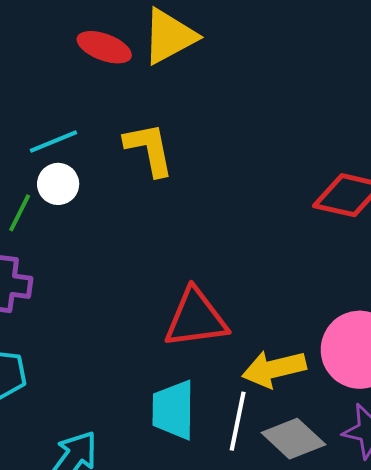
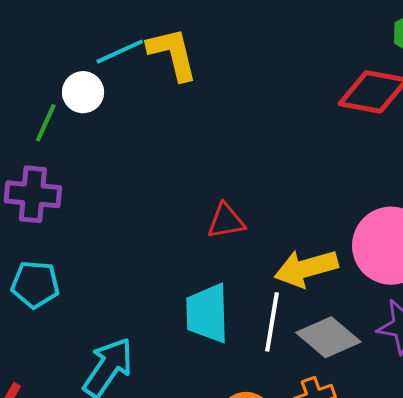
cyan line: (53, 141) -> (120, 52), moved
red triangle: (196, 318) -> (226, 221), size x0.6

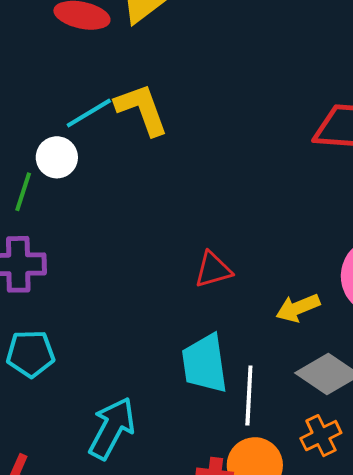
yellow arrow: (306, 268) -> (298, 308), size x0.7
white line: (272, 322) -> (249, 396), moved

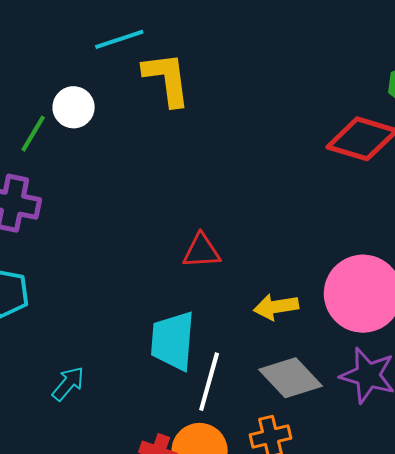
cyan line: (89, 113) -> (119, 39), moved
cyan arrow: (112, 428) -> (68, 384), size x0.6

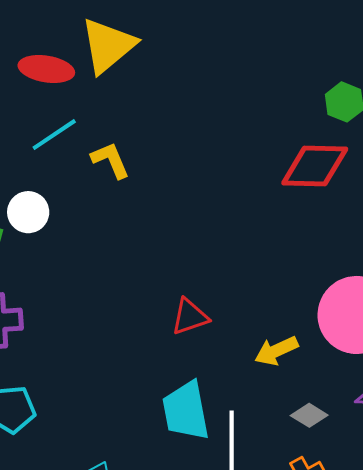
yellow L-shape: (167, 79) -> (111, 160), size x0.7
gray diamond: (291, 378) -> (309, 415), size x0.6

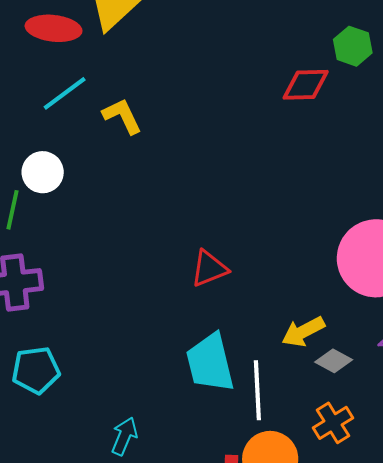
red diamond: (315, 166) -> (306, 85), moved, size x0.7
yellow arrow: (276, 351) -> (303, 332), moved

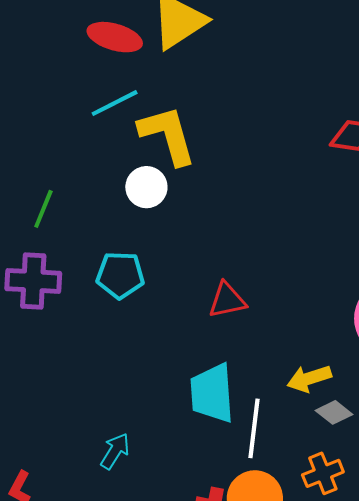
yellow L-shape: (122, 116) -> (168, 135), size x1.6
white circle: (43, 172) -> (146, 187), moved
cyan pentagon: (36, 370) -> (120, 275), moved

